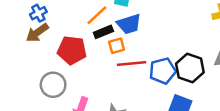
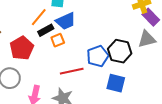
red pentagon: (72, 50) -> (22, 48), turned -30
red line: (132, 63) -> (72, 71), moved

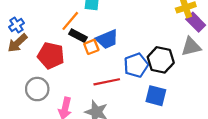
blue trapezoid: (66, 21) -> (107, 39), moved
black rectangle: (46, 30) -> (78, 36), turned 56
red pentagon: (22, 48) -> (51, 56), turned -30

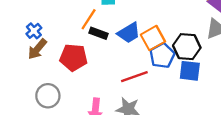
orange square: (91, 47) -> (153, 38), moved, size x1.5
gray circle: (37, 89) -> (48, 96), moved
blue square: (156, 96) -> (190, 71), moved

